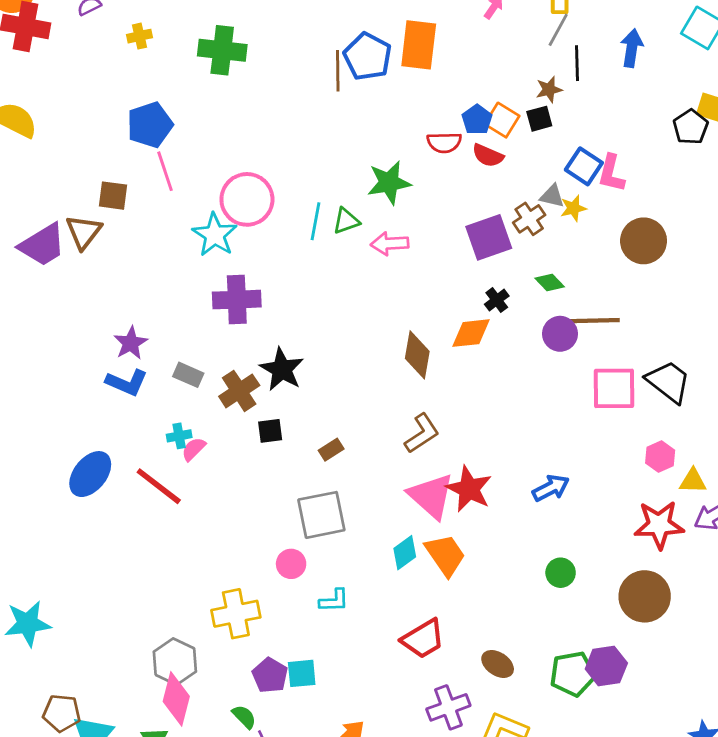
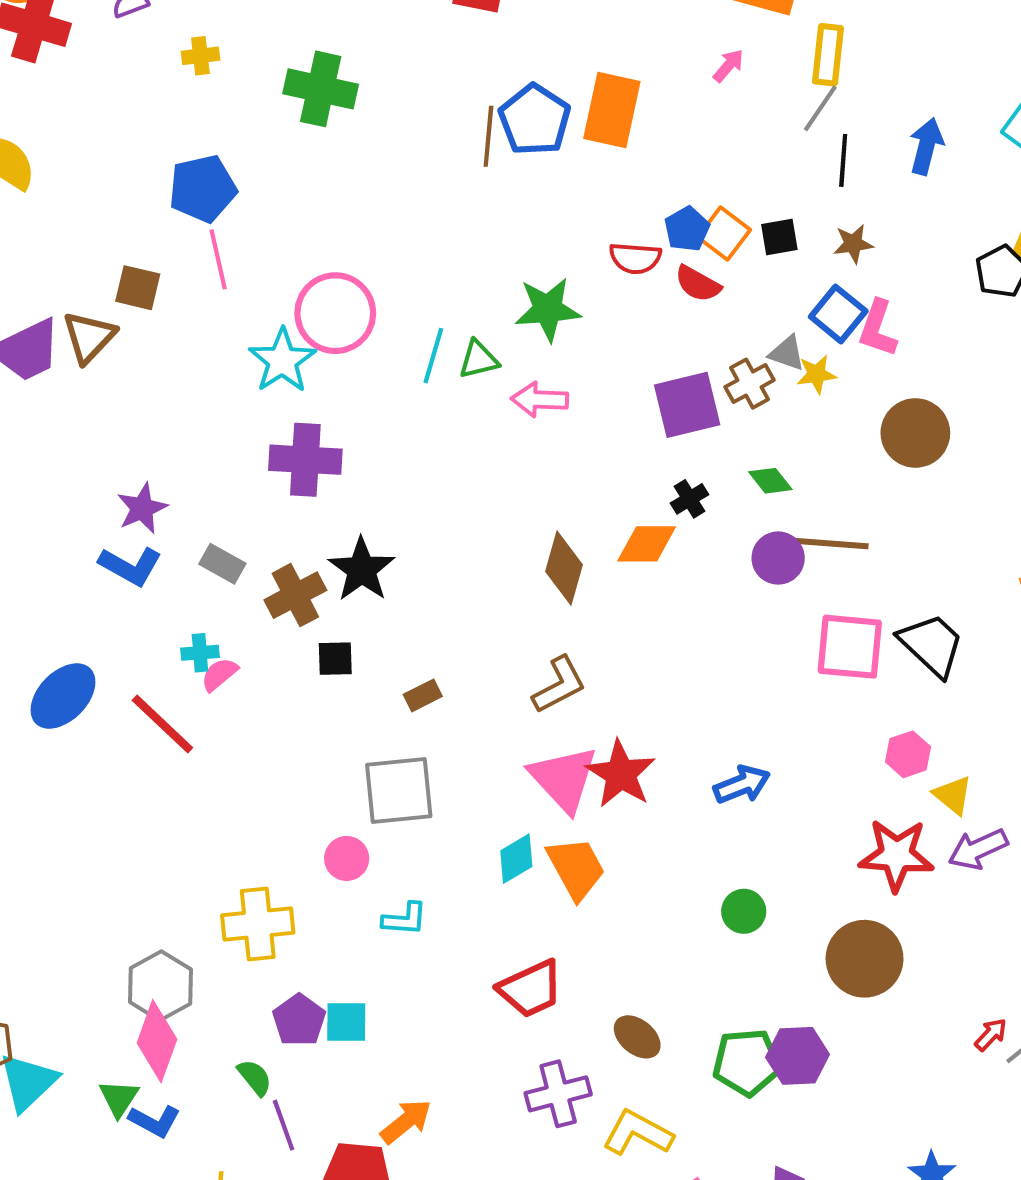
brown star: (549, 90) -> (853, 244), moved
yellow triangle: (693, 481) -> (953, 795), turned 32

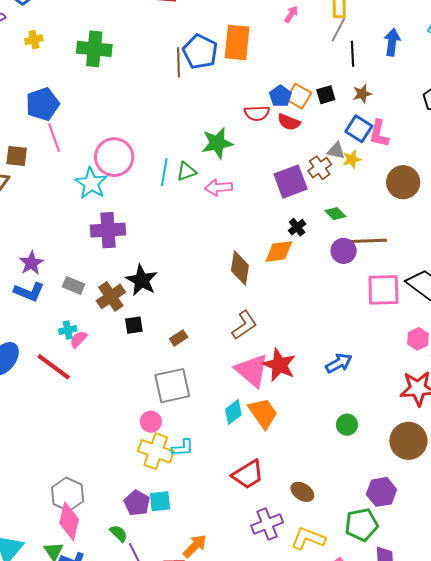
yellow cross: (258, 924) -> (156, 451), moved, turned 32
green pentagon: (747, 1062) -> (362, 525), moved

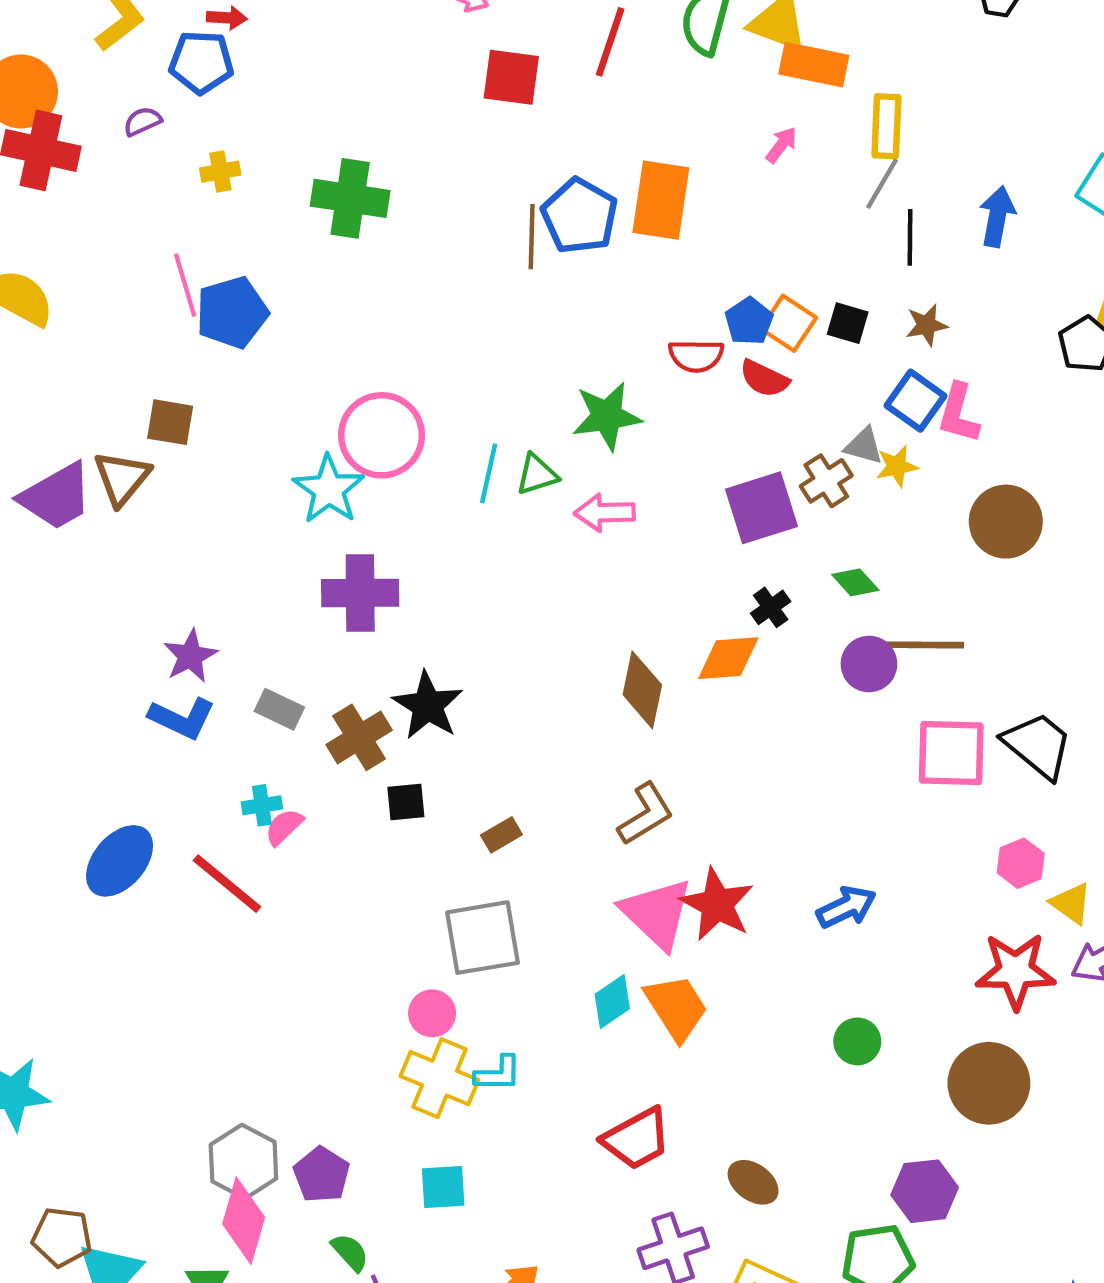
black square: (326, 95) -> (848, 323), turned 30
pink line: (54, 138) -> (185, 285), moved
purple pentagon: (137, 503) -> (321, 1175), moved

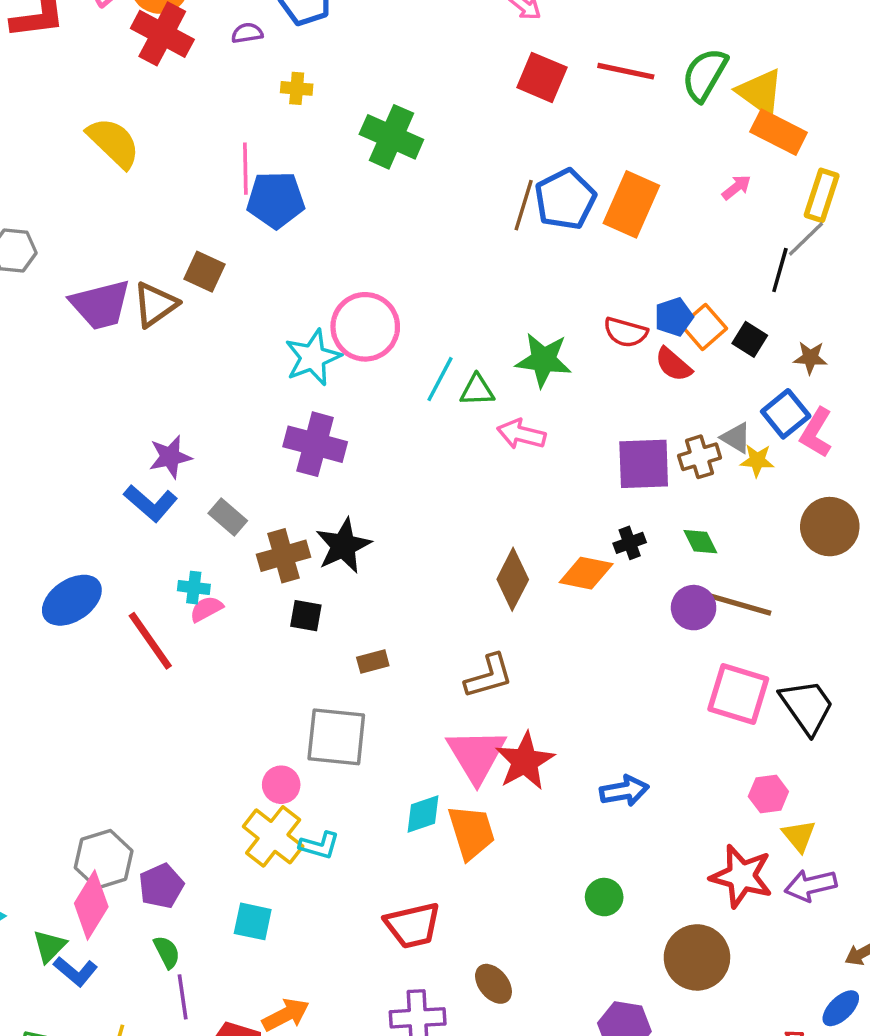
red line: (610, 42) -> (626, 71), turned 68
black line: (910, 237) -> (780, 270), moved

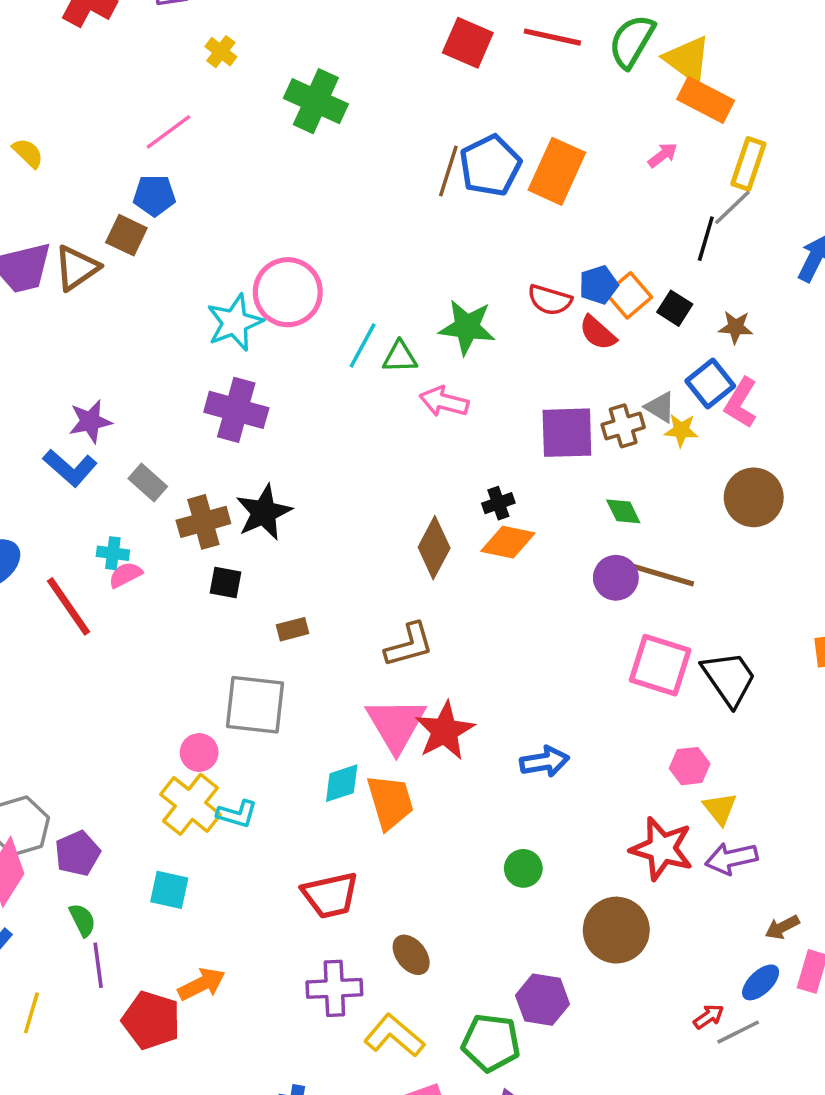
yellow cross: (297, 88) -> (221, 52), turned 32
yellow semicircle: (114, 143) -> (28, 153), moved, size x0.6
pink line: (245, 169) -> (168, 132), turned 54
blue pentagon: (276, 200) -> (154, 195), moved, size x0.7
black cross: (630, 543) -> (498, 503), moved

